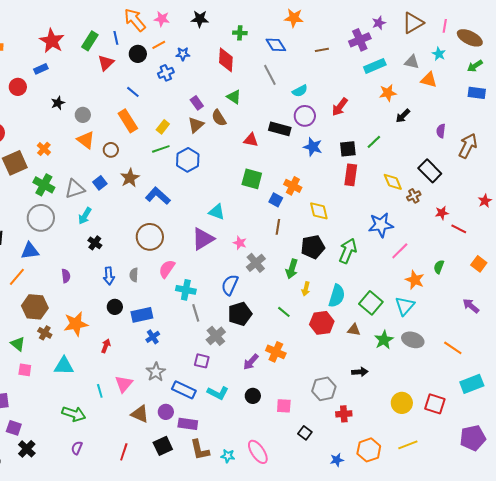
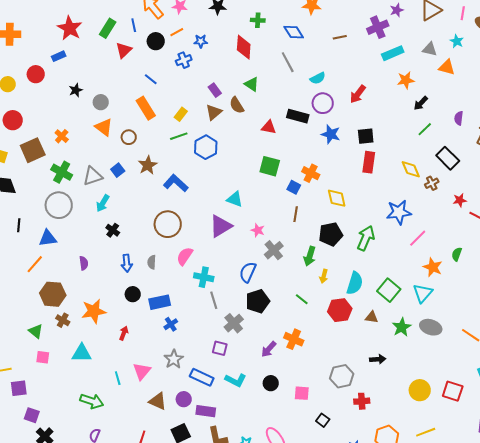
green line: (374, 142) -> (425, 129), moved

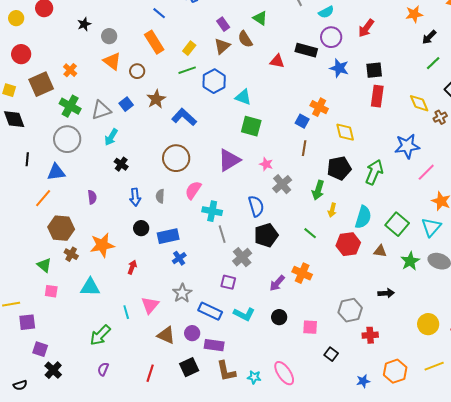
green square: (270, 166) -> (251, 126), moved
cyan triangle: (235, 199) -> (243, 97), moved
blue semicircle: (248, 272) -> (256, 206), turned 140
green arrow: (92, 401) -> (100, 335), turned 115

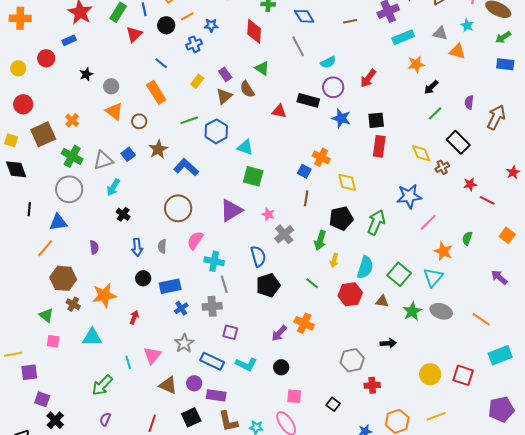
yellow rectangle: (189, 48) -> (197, 81), moved
gray cross: (242, 257) -> (212, 306), moved, turned 36
pink square: (310, 327) -> (294, 396), moved

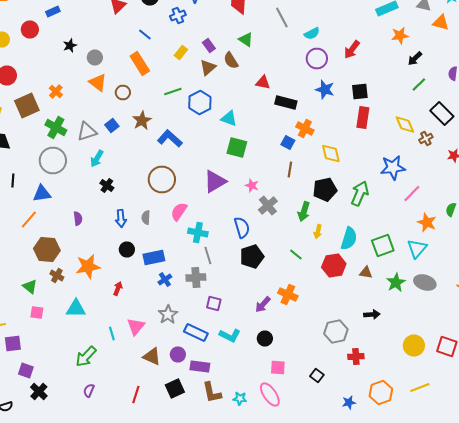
black rectangle: (308, 100) -> (286, 102), moved
green square: (399, 274) -> (383, 246), turned 30

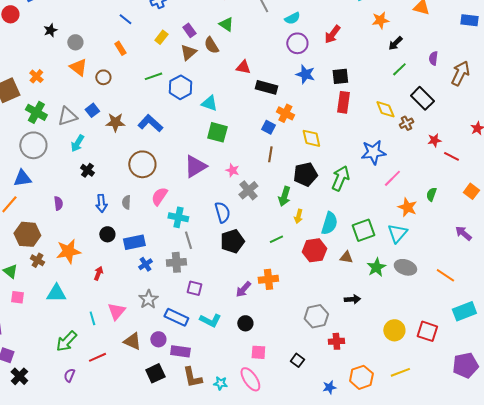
orange rectangle: (140, 64) -> (120, 48), size x0.6
brown star: (142, 120) -> (115, 122), moved, turned 30
green line: (296, 254) -> (276, 239), turned -64
orange cross: (288, 294) -> (268, 279), turned -30
red line: (136, 394) -> (97, 357), moved, turned 48

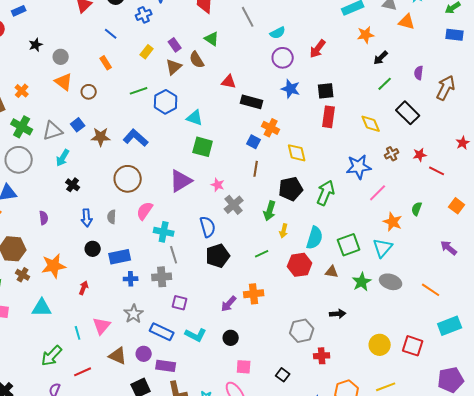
brown cross: (406, 123) -> (392, 154), moved
blue cross: (145, 264) -> (131, 279), turned 32

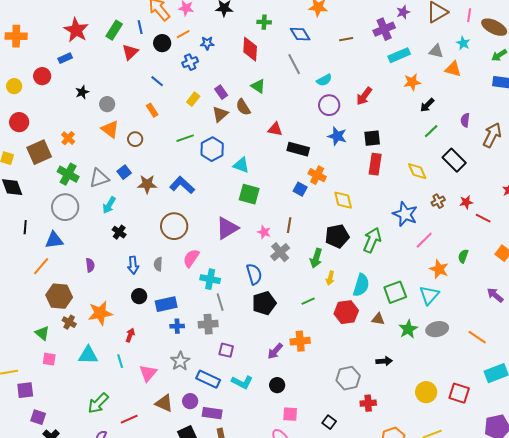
blue star: (359, 167) -> (405, 214), turned 30
brown line: (256, 169) -> (289, 225), moved
gray ellipse: (391, 282) -> (437, 329), turned -30
cyan line: (78, 333) -> (120, 361), moved

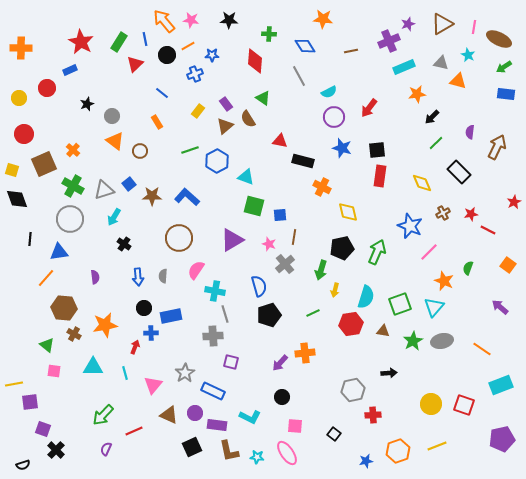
blue square: (300, 189) -> (280, 215), moved, turned -32
blue cross: (177, 326) -> (151, 333), moved
cyan L-shape: (242, 382) -> (250, 417), moved

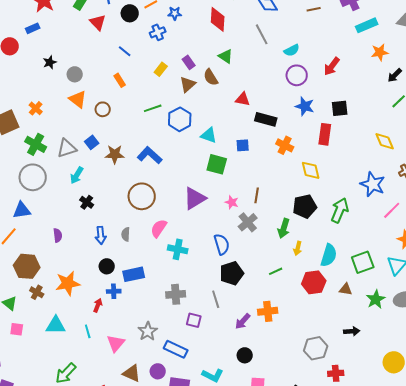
red triangle: (135, 64) -> (98, 22), turned -30
red rectangle: (380, 176) -> (325, 134), moved
blue square: (280, 215) -> (243, 145), moved
gray line: (225, 314) -> (216, 299), moved

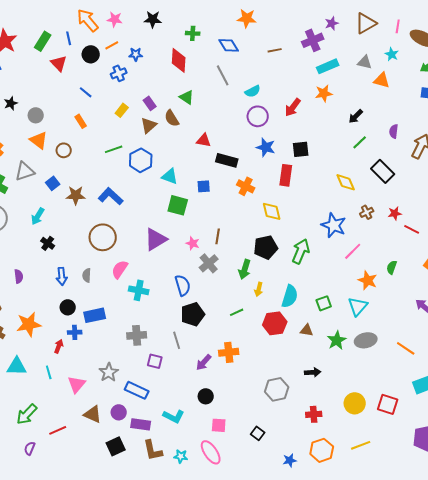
orange star: (380, 52) -> (324, 93), moved
gray triangle: (67, 148) -> (25, 171), moved
green square: (363, 262) -> (324, 303), size x0.7
red cross: (336, 373) -> (314, 414), moved

